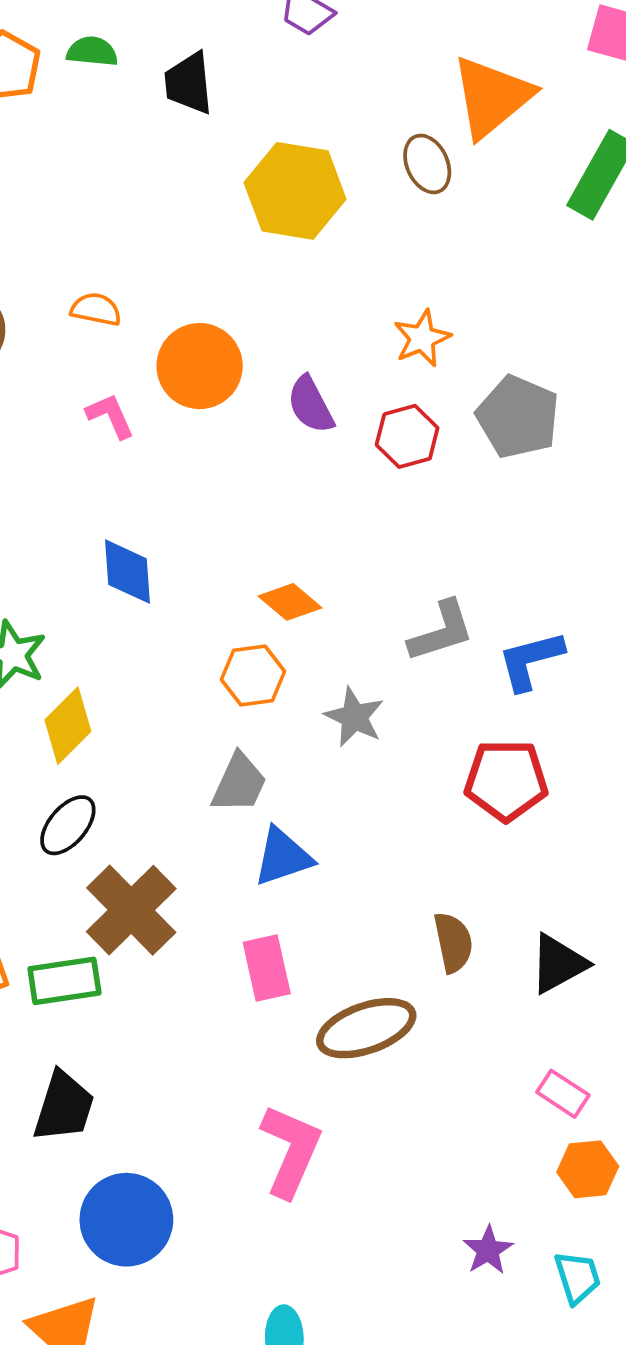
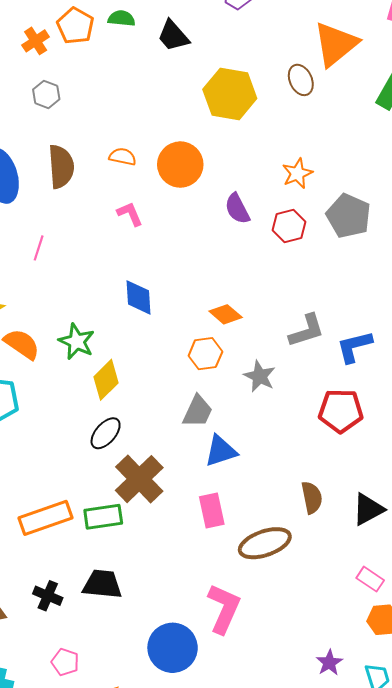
black trapezoid: (189, 83) -> (173, 36), turned -36
orange circle: (200, 366) -> (180, 165), moved
black trapezoid: (64, 1107) -> (102, 584), turned -102
blue circle: (126, 1220) -> (173, 648), moved

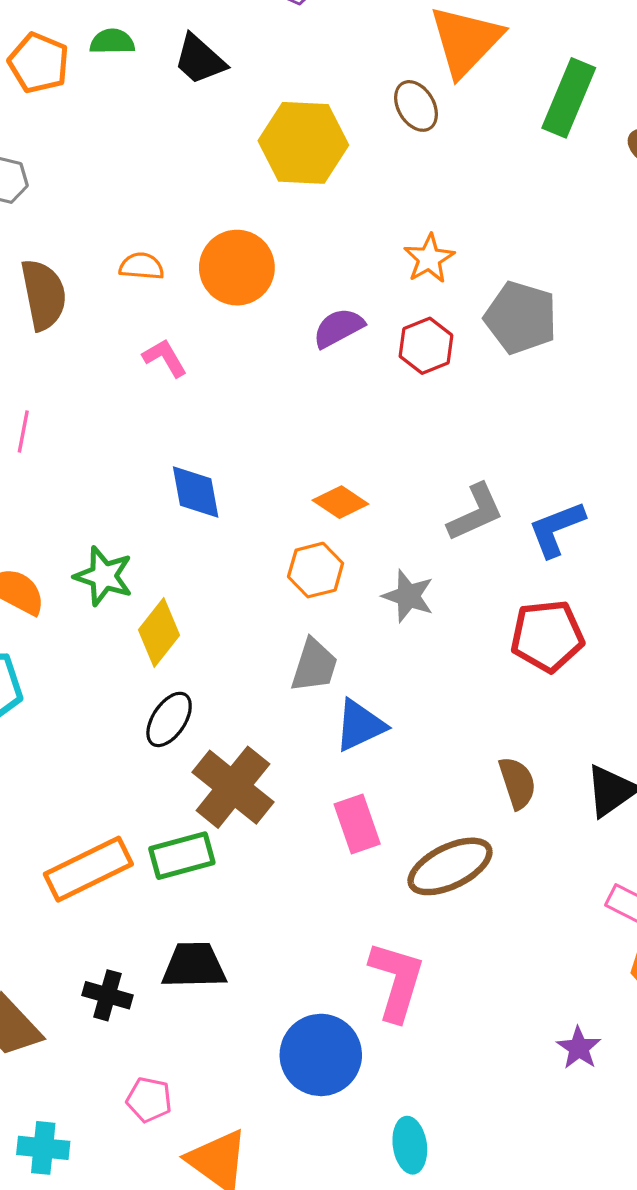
purple semicircle: (237, 209) -> (338, 328), turned 96

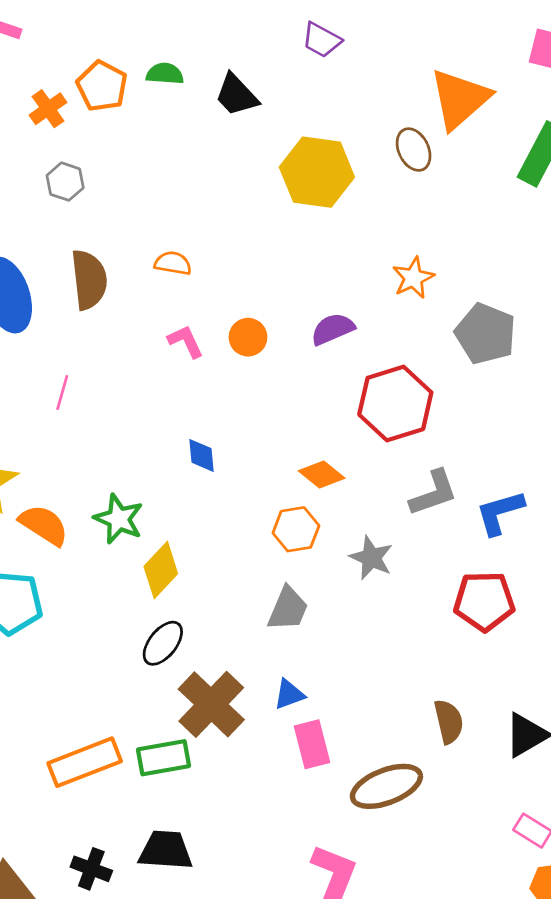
orange circle: (237, 268) -> (248, 337), moved, size x0.6
red hexagon: (426, 346) -> (395, 403), moved, size x1.6
blue diamond: (196, 492) -> (202, 455), size x0.7
blue triangle: (360, 725) -> (289, 694), moved, size x0.7

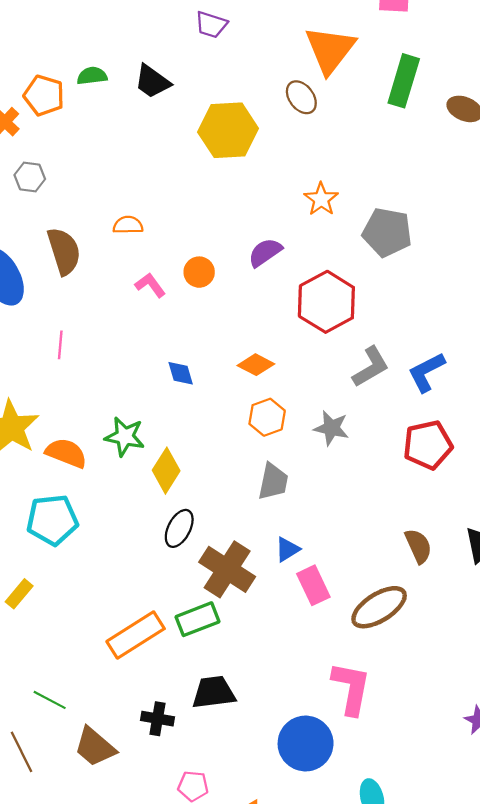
orange diamond: (322, 474) -> (256, 365), moved

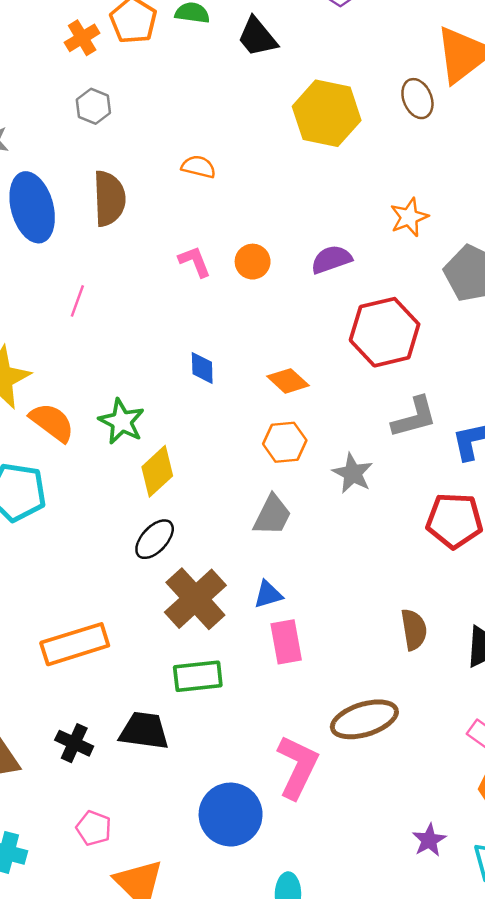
orange semicircle: (128, 225) -> (198, 167), moved
brown ellipse: (379, 607) -> (364, 719), moved
green rectangle: (198, 619) -> (198, 676), moved

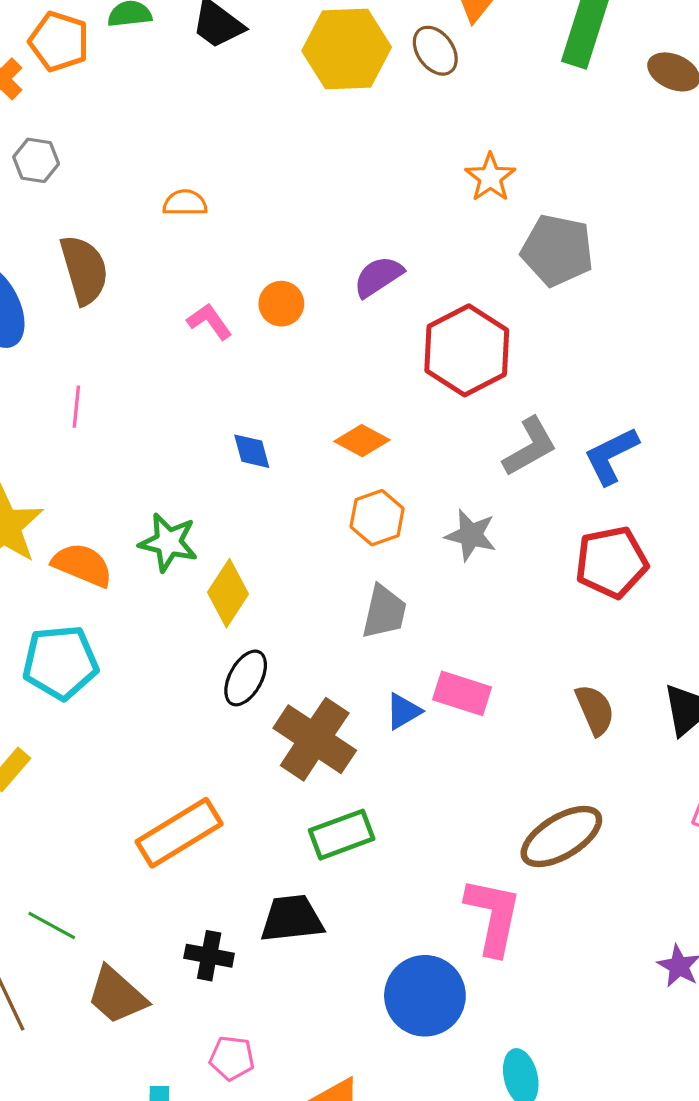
yellow hexagon: (327, 113) -> (347, 49), moved
orange star: (409, 217) -> (490, 177), moved
pink rectangle: (286, 642) -> (462, 693), moved, turned -48
pink pentagon: (94, 828) -> (232, 1058), moved

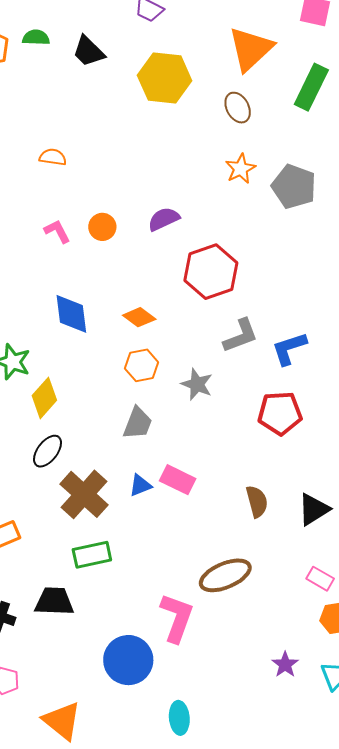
brown ellipse: (435, 51) -> (238, 108), moved
gray pentagon: (557, 250) -> (294, 187), moved
blue diamond: (252, 451) -> (71, 314), size x1.6

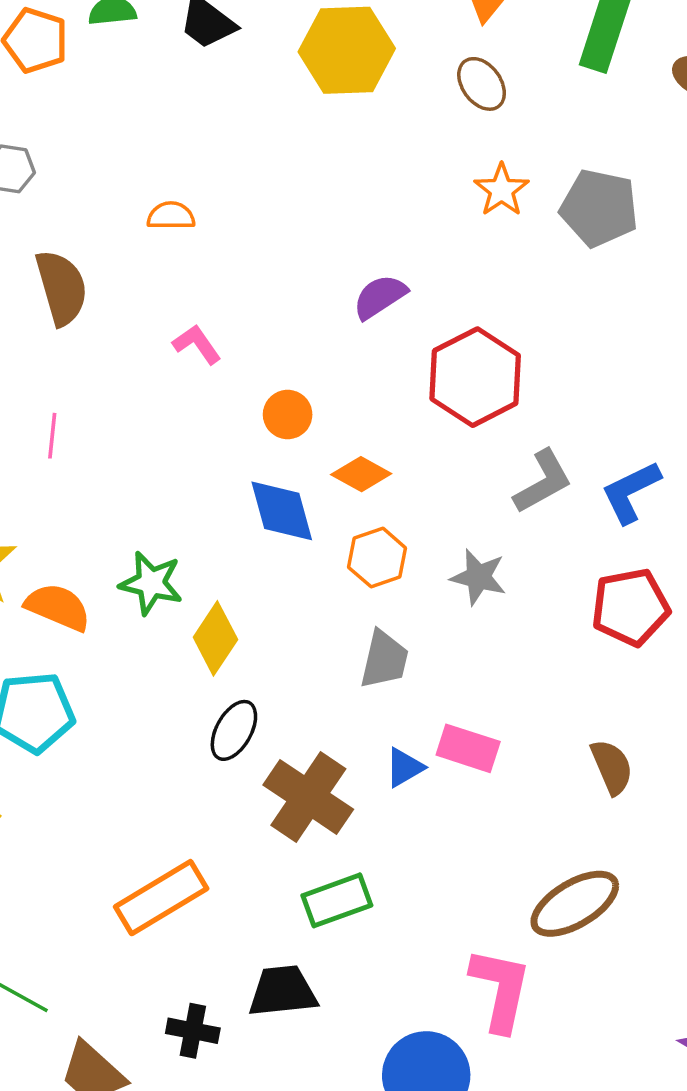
orange circle: (102, 227) -> (288, 415), moved
blue diamond: (71, 314) -> (282, 511), moved

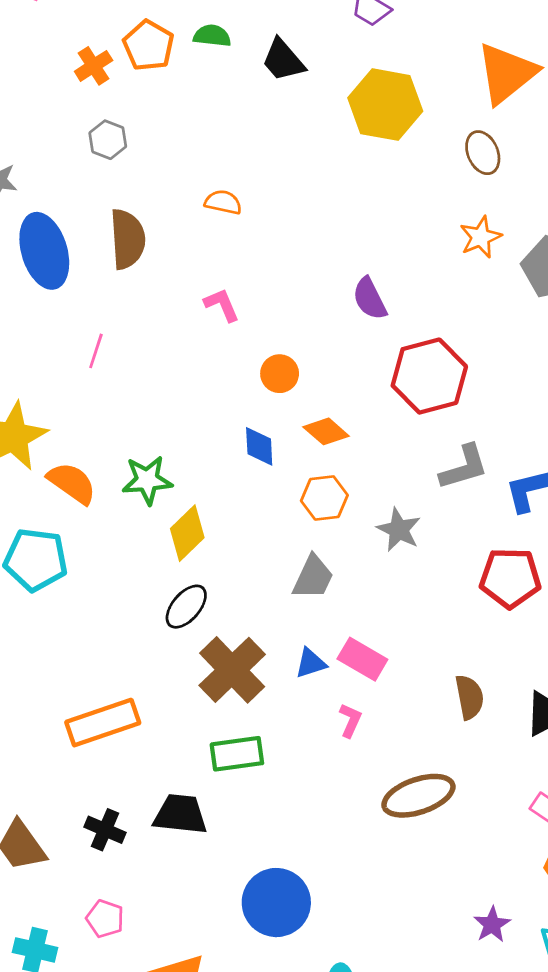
purple semicircle: (380, 297) -> (370, 299), turned -96
blue diamond: (282, 511) -> (259, 446), size x0.7
green star: (151, 583) -> (147, 480), turned -30
pink L-shape: (500, 990) -> (350, 720), moved, size x0.5

